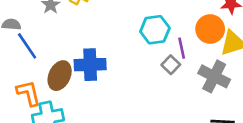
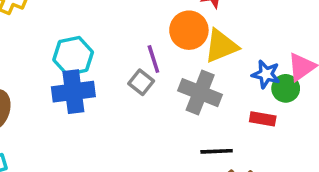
cyan hexagon: (155, 30) -> (73, 56), moved
blue cross: (90, 65) -> (73, 92), moved

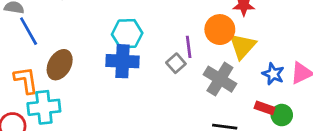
yellow triangle: (221, 46) -> (242, 46), turned -36
green circle: (286, 88) -> (282, 115), moved

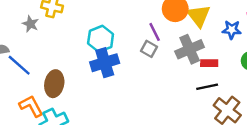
gray cross: (220, 79) -> (190, 49), turned -36
red rectangle: (265, 108) -> (209, 63), moved

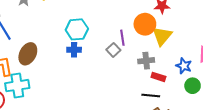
blue star: (232, 30) -> (184, 66), moved
gray cross: (190, 49) -> (146, 61), size x0.7
blue cross: (105, 63) -> (74, 50), size x0.6

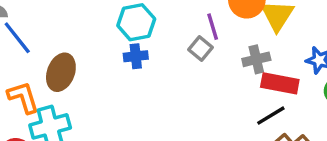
red rectangle: (158, 77) -> (280, 83), size x1.5
black line: (151, 96) -> (271, 116), turned -30

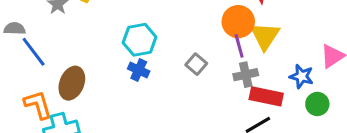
purple line: (213, 27) -> (239, 46), moved
blue cross: (136, 56) -> (139, 70), turned 30

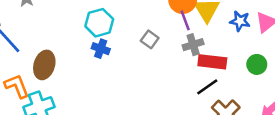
blue star: (302, 76) -> (240, 21), moved

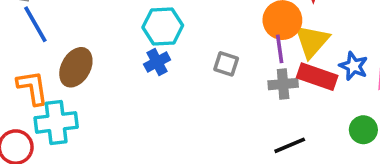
gray square: (150, 39) -> (226, 64), turned -30
blue cross: (101, 49) -> (157, 62), turned 30
red rectangle: (212, 62) -> (317, 77), moved

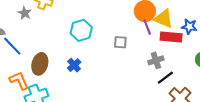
yellow triangle: (312, 41) -> (164, 19), turned -35
blue cross: (157, 62) -> (74, 65), moved
gray cross: (283, 84) -> (156, 60), moved

